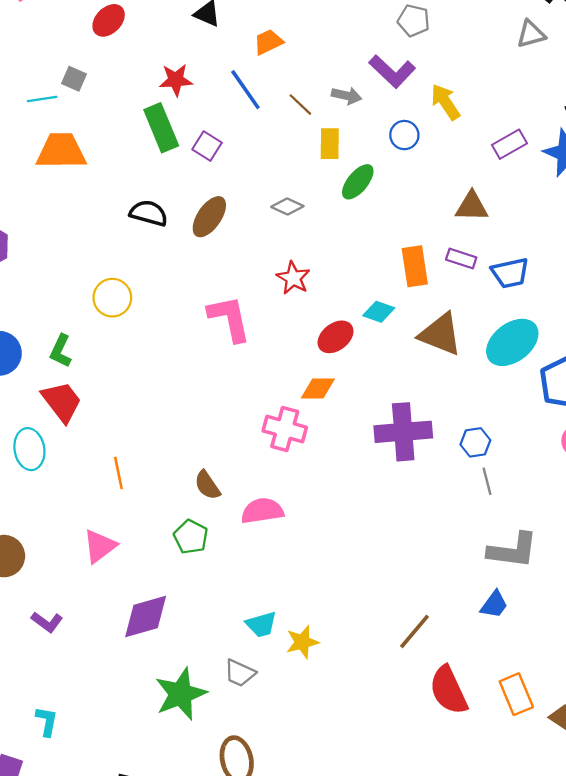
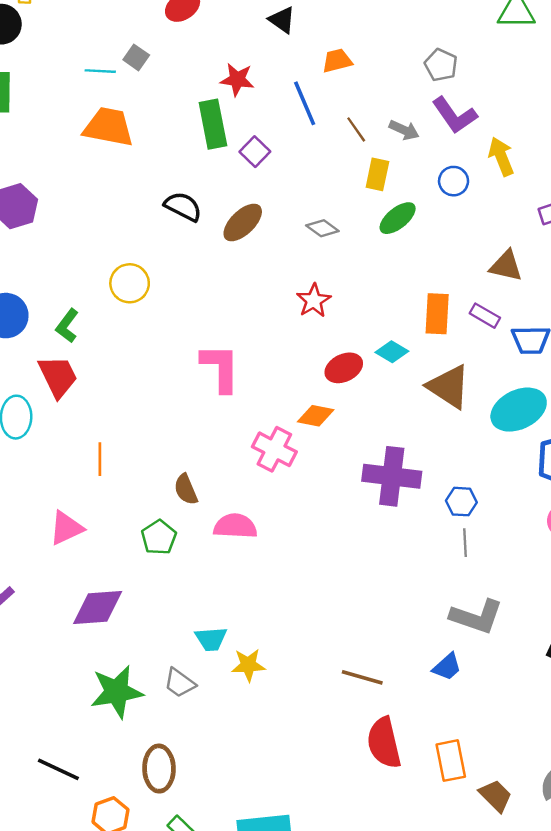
gray pentagon: (414, 21) -> (441, 65), moved
pink L-shape: (229, 318) -> (220, 368), moved
brown line: (415, 631) -> (362, 677), turned 54

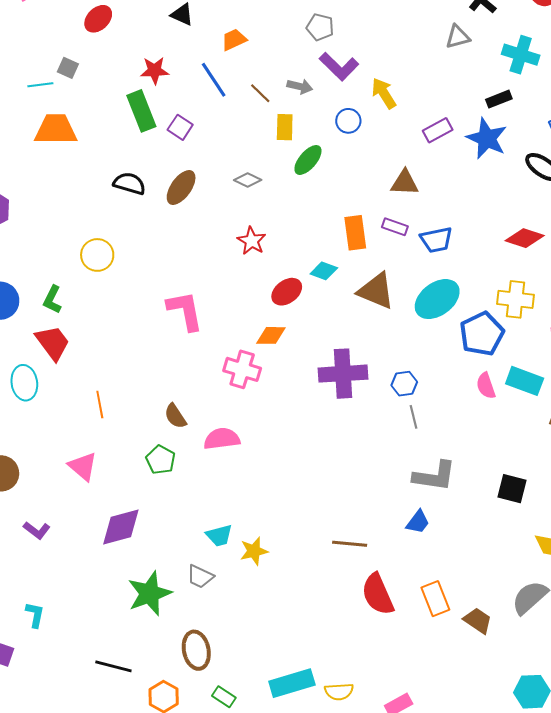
pink triangle: (66, 528) -> (83, 466), turned -44

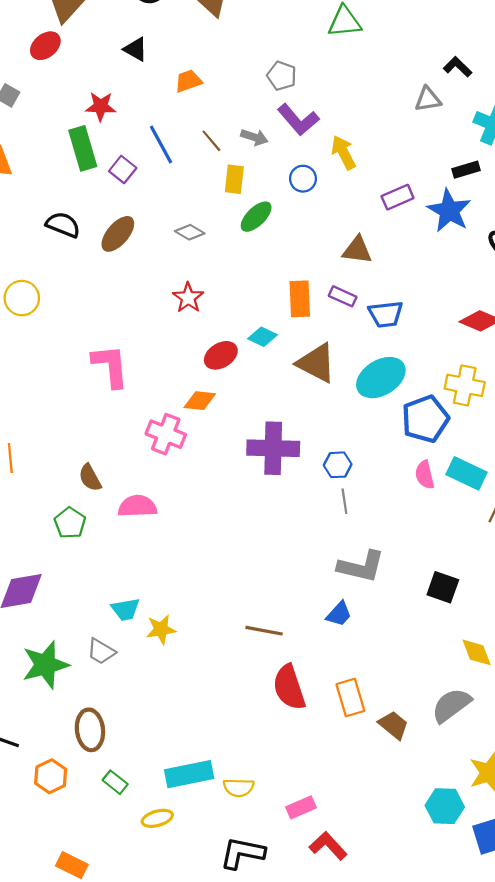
blue line: (214, 80) -> (161, 144), moved

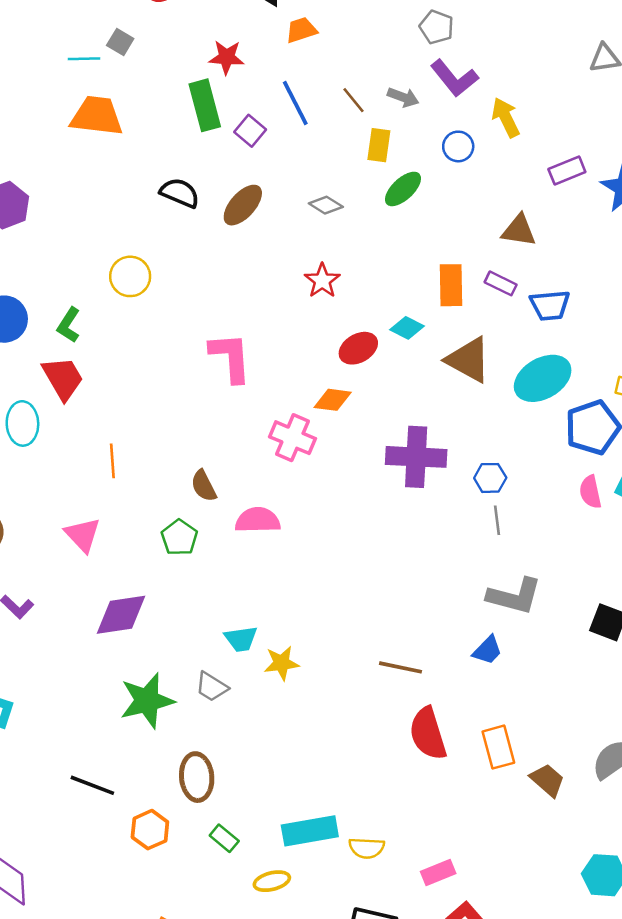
orange trapezoid: (188, 81) -> (301, 30), moved

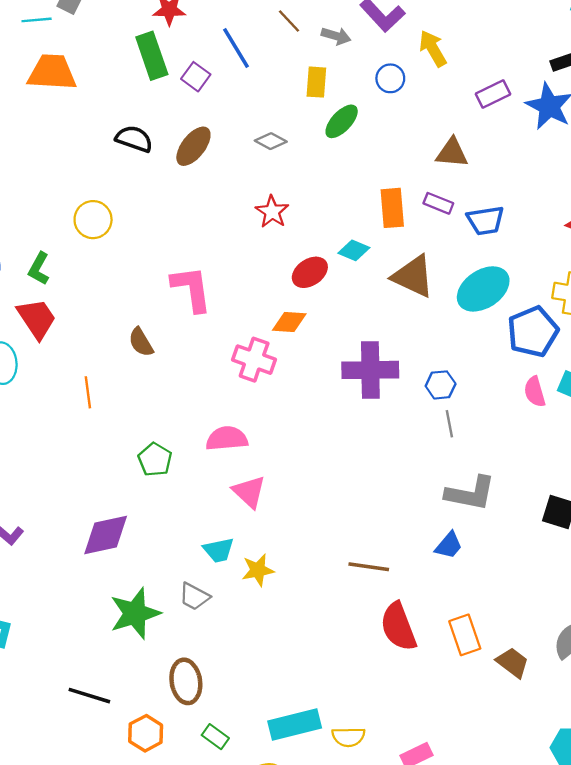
brown line: (354, 100) -> (289, 21), moved
brown semicircle: (204, 486) -> (141, 342), moved
pink triangle: (83, 535) -> (249, 492), moved

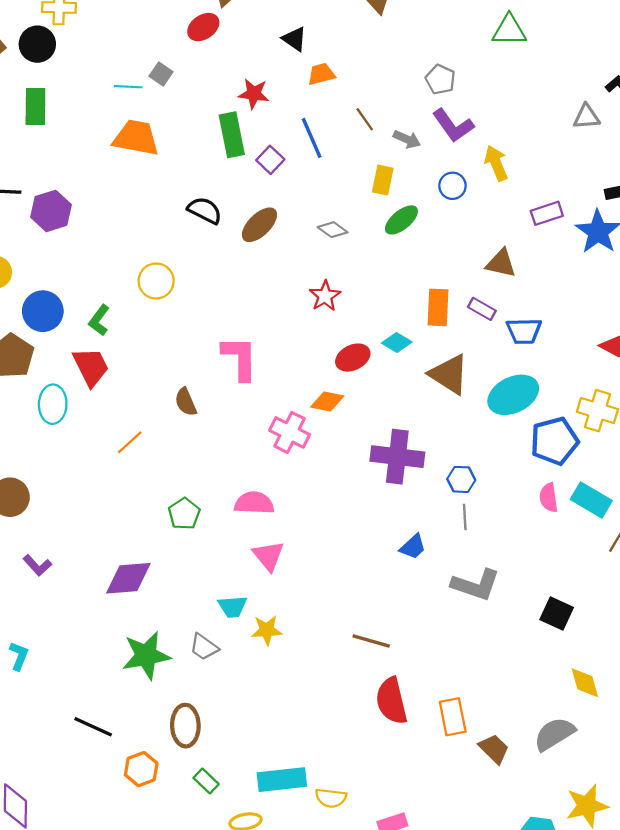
orange line: (88, 392) -> (130, 442), turned 48
blue trapezoid: (449, 545) -> (413, 547), moved

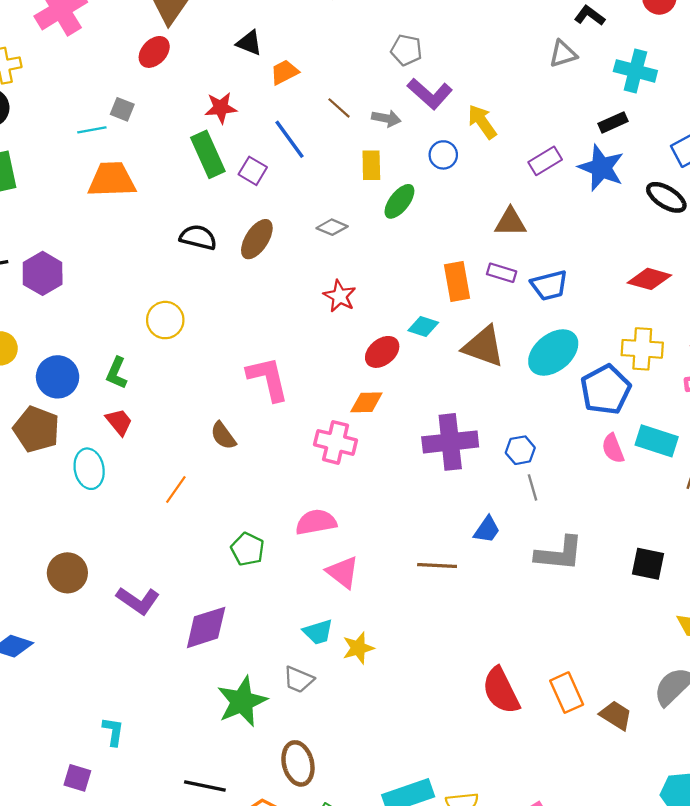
red trapezoid: (91, 367) -> (119, 422), size x0.7
purple L-shape: (37, 565) -> (138, 601), moved, size x1.4
brown line: (371, 641) -> (437, 565), moved

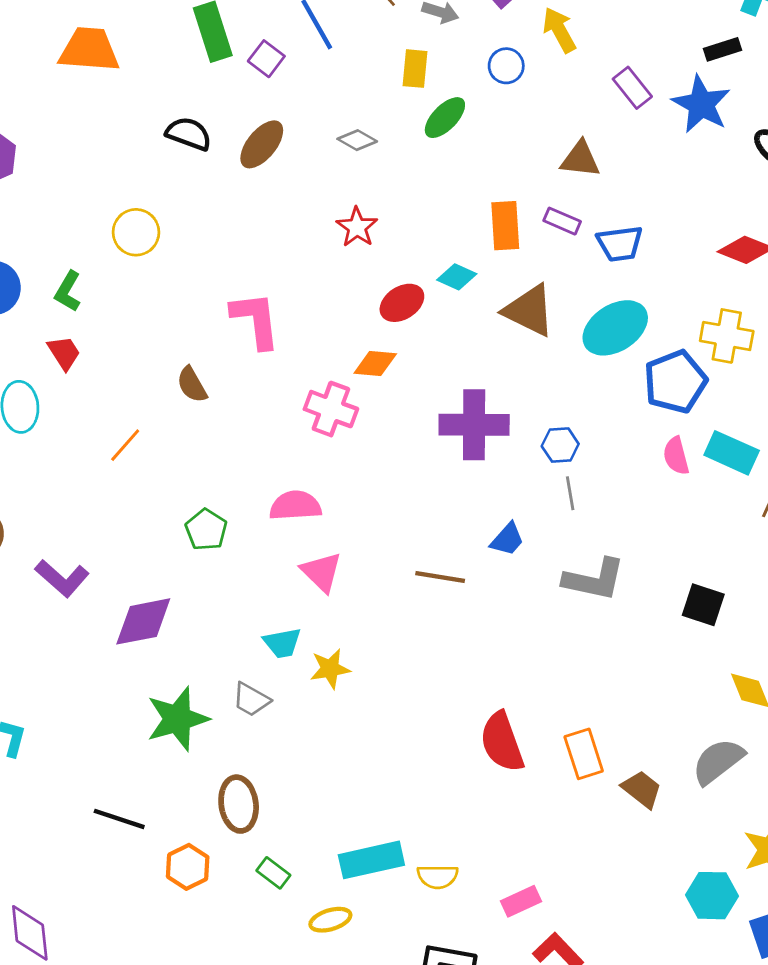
purple rectangle: (545, 161) -> (632, 88), turned 76

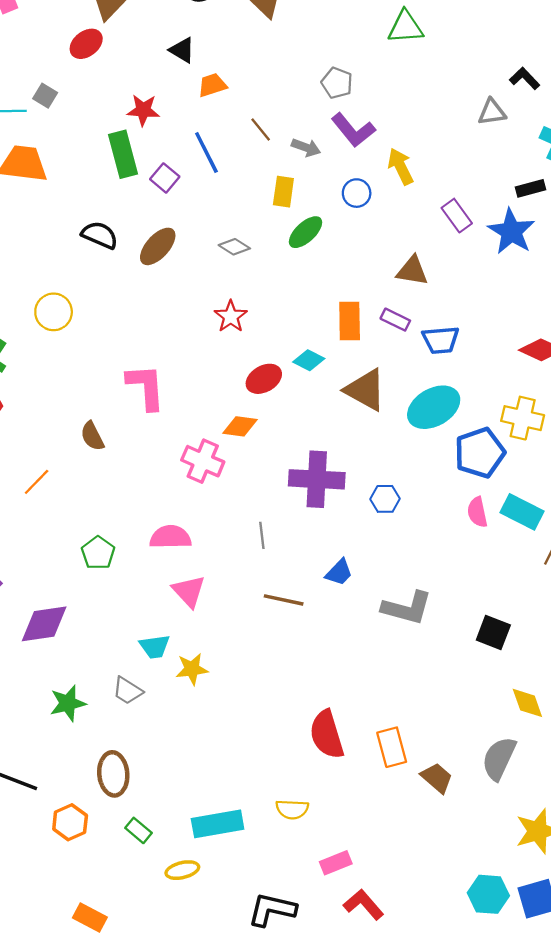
gray line: (570, 493) -> (262, 535), moved
green star: (178, 719) -> (68, 703), size x0.7
gray semicircle: (718, 761) -> (499, 758), turned -30
yellow semicircle: (438, 877) -> (292, 809), moved
cyan hexagon: (712, 896) -> (488, 894), moved

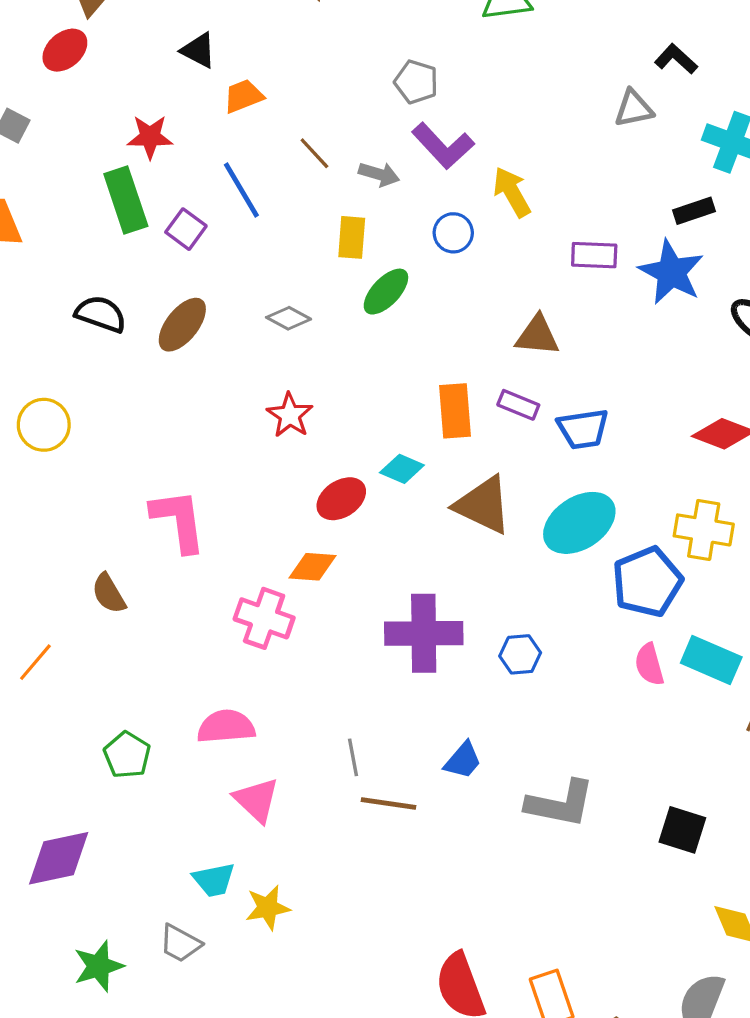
purple rectangle: (457, 216) -> (594, 255), turned -48
gray line: (262, 535) -> (353, 757), moved

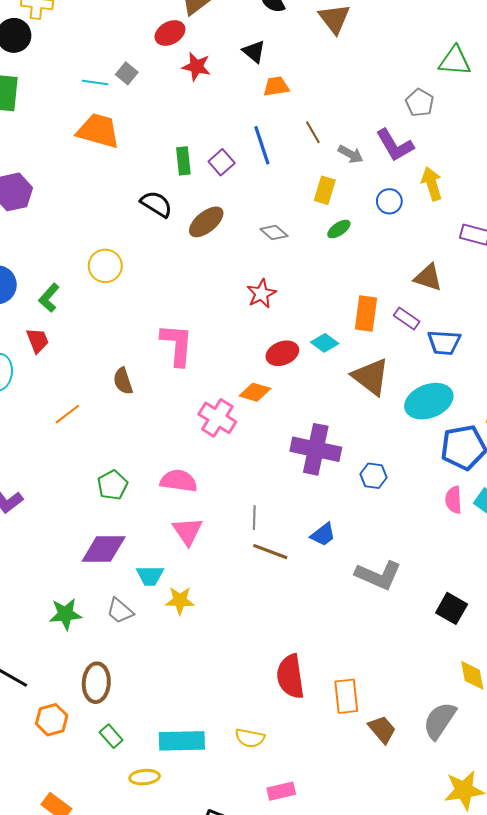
gray pentagon: (416, 82) -> (420, 103), moved
red star: (150, 137) -> (196, 67), moved
green rectangle: (126, 200) -> (183, 161), moved, size x0.7
green ellipse: (386, 292) -> (339, 229), size x0.7
purple diamond: (59, 858) -> (104, 549), moved

